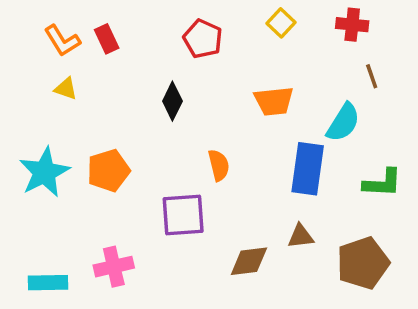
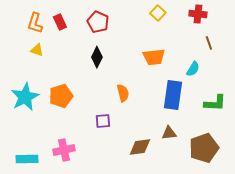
red pentagon: (203, 39) -> (98, 22), moved
orange L-shape: (62, 41) -> (35, 23), turned 50
cyan semicircle: (343, 122) -> (193, 69), size x0.7
purple square: (183, 215) -> (103, 121), size x0.6

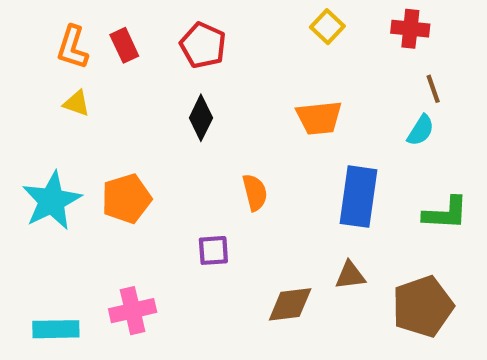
cyan semicircle: (193, 69) -> (421, 130), moved

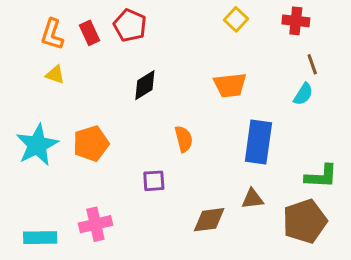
red pentagon: (203, 45) -> (130, 25), moved
black diamond: (201, 118) -> (145, 85), turned 32
green L-shape: (446, 213) -> (321, 176), moved

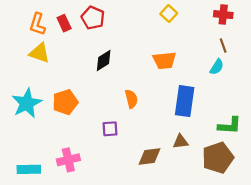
red cross: (296, 21) -> (223, 15), moved
yellow triangle: (55, 75) -> (40, 53), size x1.5

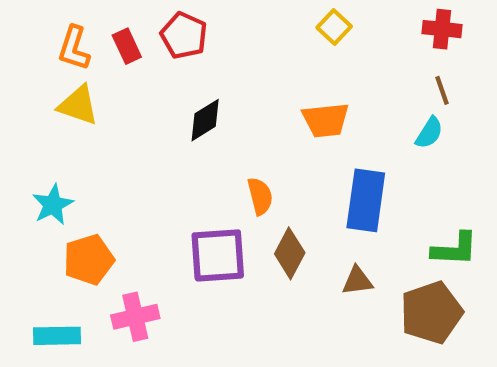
orange pentagon: (65, 102) -> (89, 260), moved
cyan star: (27, 103) -> (53, 205), size x0.7
purple square: (110, 129) -> (218, 255), size x1.8
brown diamond: (149, 157) -> (290, 253), moved, turned -55

